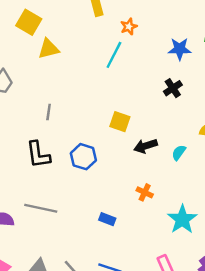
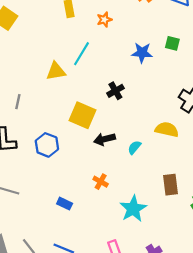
orange star: (129, 27) -> (104, 20), moved
yellow triangle: (49, 49) -> (56, 71), moved
black cross: (173, 88) -> (115, 91), moved
yellow square: (120, 122) -> (83, 115), size x1.4

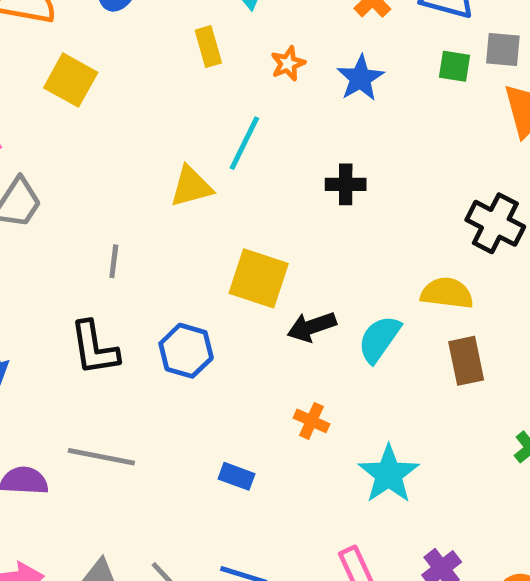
green square: (172, 43) -> (455, 66), moved
blue star: (142, 53) -> (360, 78), moved, turned -30
black cross: (115, 91) -> (346, 184), moved, turned 35
cyan semicircle: (134, 147) -> (379, 339), size x1.5
brown rectangle: (171, 185) -> (466, 361), moved

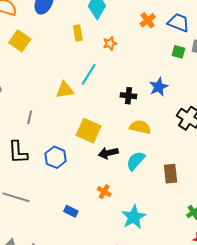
blue star: (360, 78) -> (159, 87), moved
yellow semicircle: (447, 293) -> (140, 127), moved

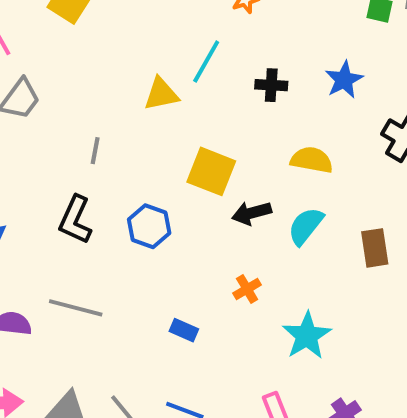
black cross: (128, 96) -> (271, 85), moved
black L-shape: (18, 152) -> (75, 220), turned 30
orange cross: (104, 192) -> (247, 289), turned 32

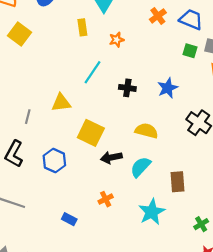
yellow triangle: (161, 94) -> (61, 103), moved
cyan star: (307, 336) -> (152, 212), moved

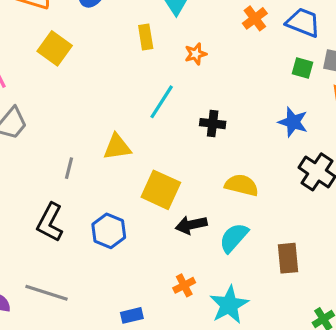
blue star: (168, 88) -> (293, 122), moved, turned -30
cyan star: (152, 212) -> (229, 305), moved
blue rectangle: (69, 219) -> (132, 315), turned -40

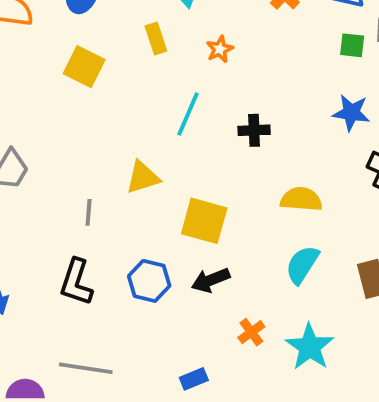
yellow square: (55, 48) -> (84, 67), moved
black arrow: (191, 225) -> (211, 280), moved

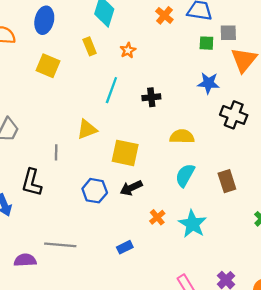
black L-shape: (76, 282) -> (32, 182), moved

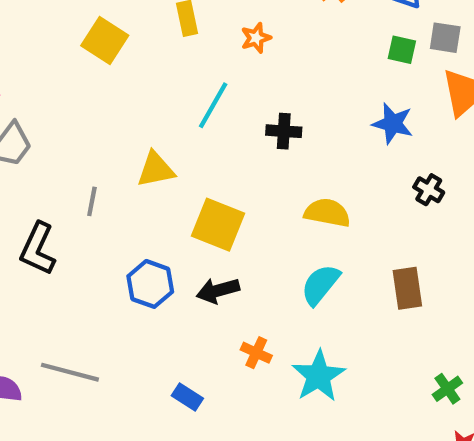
black cross: (234, 115) -> (429, 190), size x0.6
brown rectangle: (227, 181) -> (407, 288), moved
orange cross: (157, 217) -> (256, 353), turned -35
blue rectangle: (125, 247) -> (187, 397), turned 49

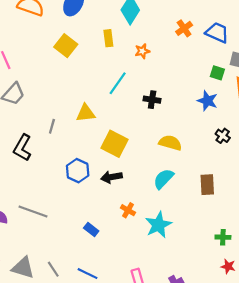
green square: (402, 50) -> (217, 73), moved
green cross: (447, 389) -> (223, 237), turned 32

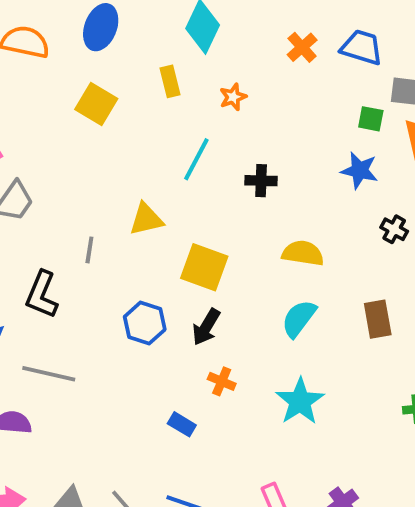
black arrow: (111, 177) -> (206, 327), turned -42
orange cross: (128, 210) -> (222, 381), moved
gray line: (33, 212) -> (49, 374), moved

